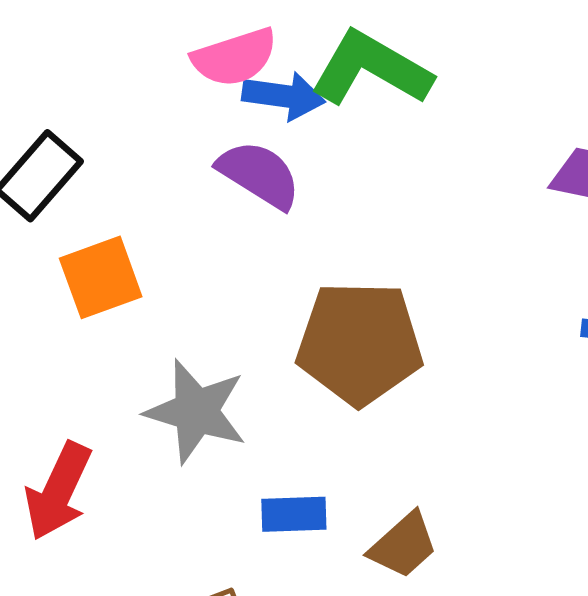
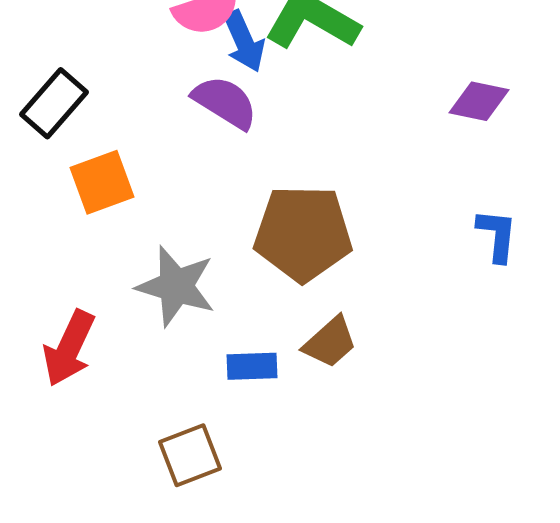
blue arrow: (284, 96) -> (244, 41), turned 58
brown trapezoid: (403, 545) -> (330, 342), moved

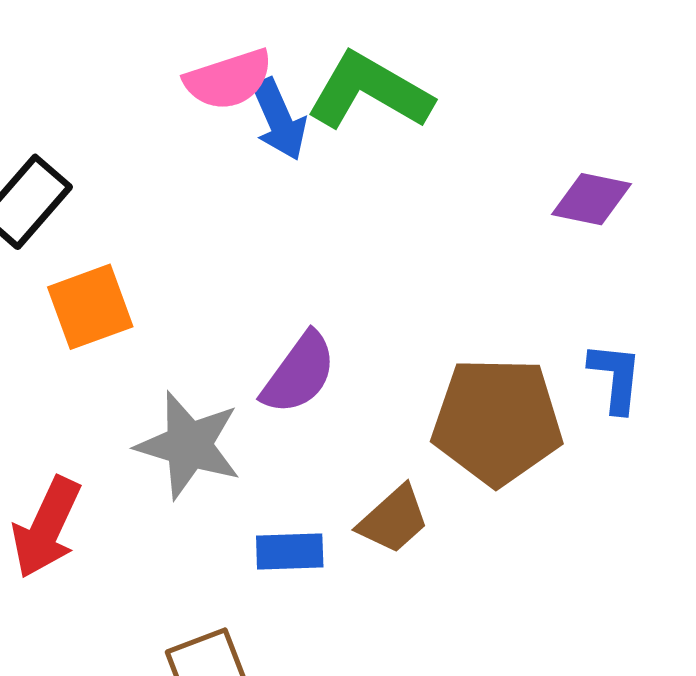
purple semicircle: (225, 102) -> (299, 373), moved, turned 94
brown pentagon: (303, 233) -> (497, 421), moved

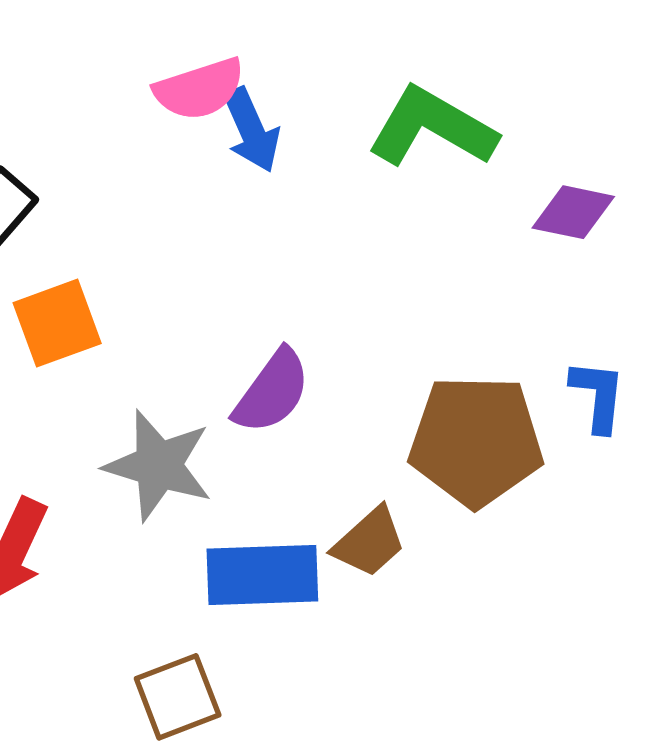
green L-shape: (369, 91) -> (432, 127), moved
blue rectangle: (290, 552) -> (262, 575), size x1.6

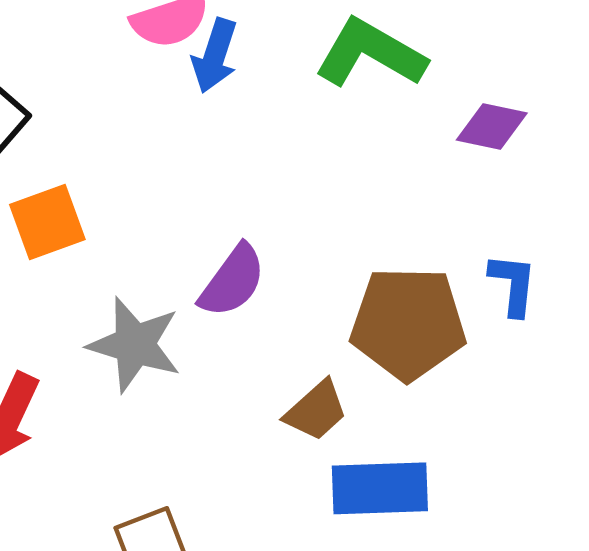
blue arrow: (251, 130) -> (215, 56), turned 42
blue rectangle: (262, 575) -> (380, 488), moved

